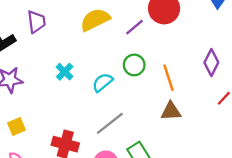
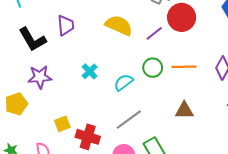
yellow semicircle: (95, 20) -> (119, 25), turned 48
orange line: (168, 78) -> (184, 67), moved, turned -75
yellow square: (17, 127) -> (62, 124), moved

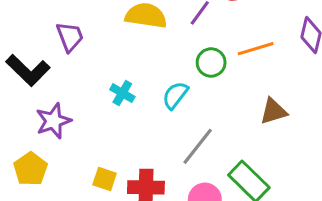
yellow square: (62, 124) -> (105, 179), turned -35

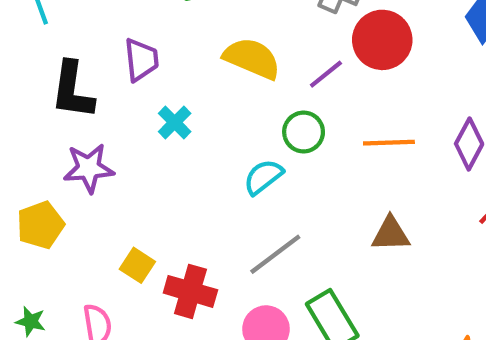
green circle: (211, 63) -> (304, 132), moved
black L-shape: (28, 70) -> (72, 90), turned 39
cyan cross: (122, 93) -> (175, 122), moved

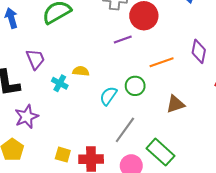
yellow semicircle: (252, 58) -> (81, 71), moved, size x0.6
purple line: (326, 74) -> (123, 40), turned 36
green circle: (304, 132) -> (135, 86), moved

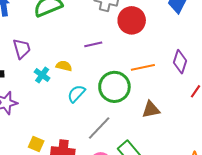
purple line: (123, 40) -> (93, 44), moved
green circle: (135, 86) -> (114, 87), size x1.6
cyan semicircle: (108, 96) -> (76, 94), moved

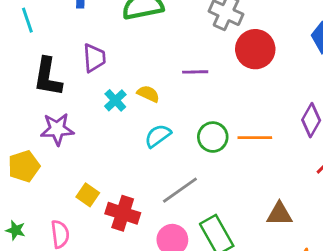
orange line: (143, 67) -> (255, 138), moved
green circle: (114, 87) -> (213, 137), size x0.7
brown triangle: (151, 109) -> (279, 214), moved

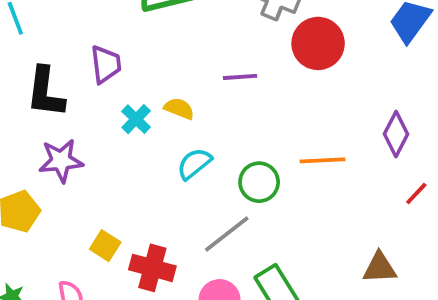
green circle: (213, 137) -> (259, 182), moved
brown triangle: (279, 214) -> (380, 268), moved

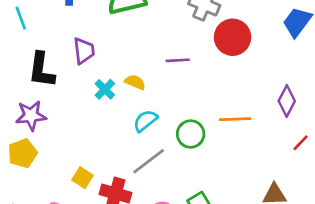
purple star: (61, 161) -> (31, 116), moved
gray line: (227, 234) -> (149, 161), moved

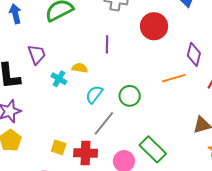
red circle: (233, 37) -> (154, 26), moved
purple line: (178, 60) -> (107, 44), turned -72
orange line: (235, 119) -> (174, 78), moved

